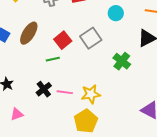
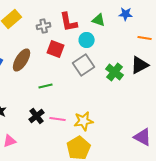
cyan circle: (116, 13) -> (87, 40), moved
red square: (63, 40) -> (56, 49), moved, turned -30
green cross: (122, 61) -> (115, 72), moved

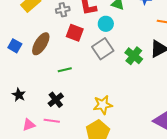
pink line: (58, 119) -> (52, 121), moved

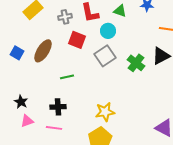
black cross: (56, 100) -> (58, 107), turned 35
pink triangle: (29, 125) -> (27, 121), moved

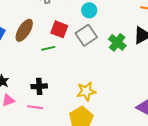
red square: (77, 40) -> (59, 29), moved
green line: (67, 77) -> (48, 48), moved

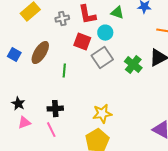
red square: (59, 29) -> (82, 42), moved
green line: (48, 48) -> (64, 71), turned -72
pink line: (35, 107) -> (51, 130), turned 56

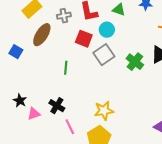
brown ellipse: (40, 53) -> (42, 35), moved
black cross: (55, 109) -> (57, 106), turned 35
pink triangle: (24, 123) -> (34, 114), moved
pink line: (51, 130) -> (70, 127), moved

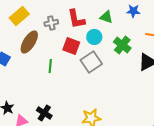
green cross: (135, 62) -> (122, 45), moved
green line: (66, 68) -> (50, 66), moved

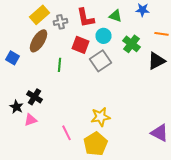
yellow rectangle: (19, 16) -> (40, 15), moved
black cross: (44, 113) -> (34, 97), moved

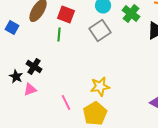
red square: (80, 45) -> (66, 14), moved

